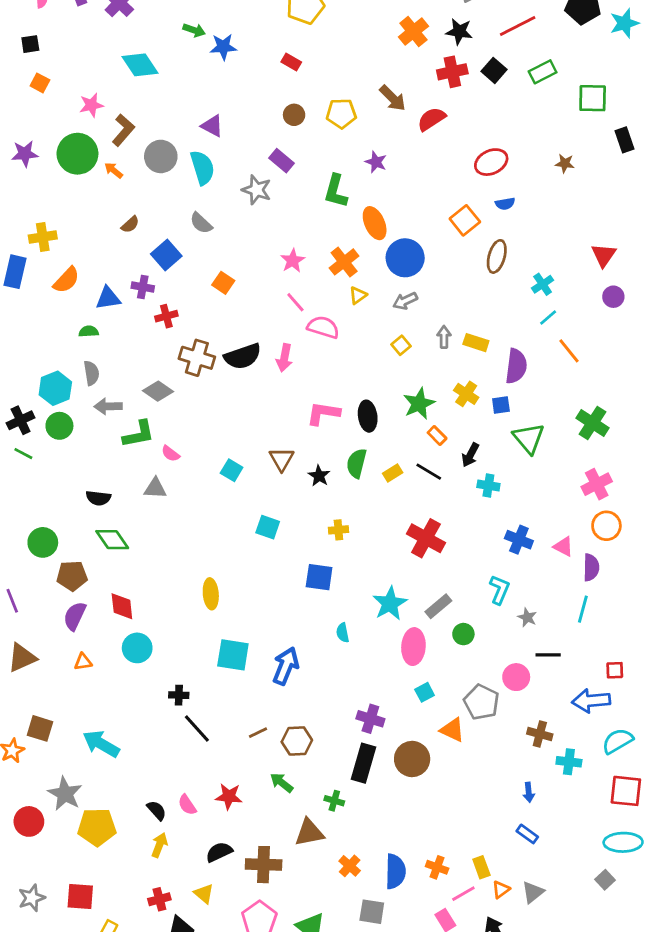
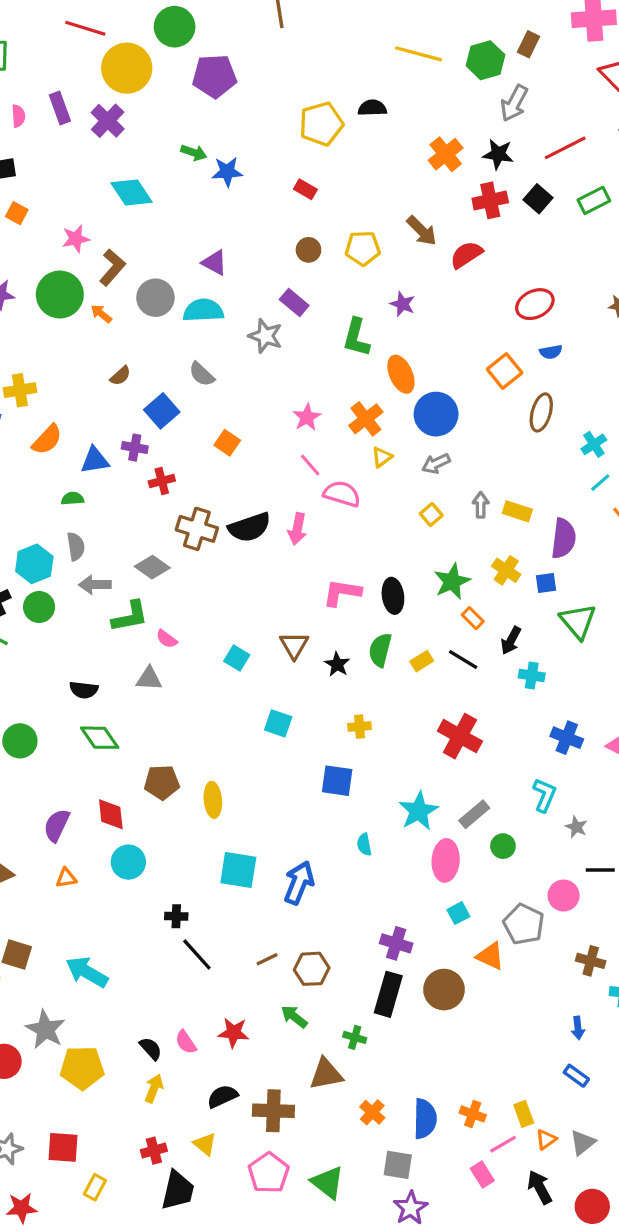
cyan semicircle: (202, 168) -> (203, 310), turned -76
brown pentagon: (72, 576) -> (162, 782), moved

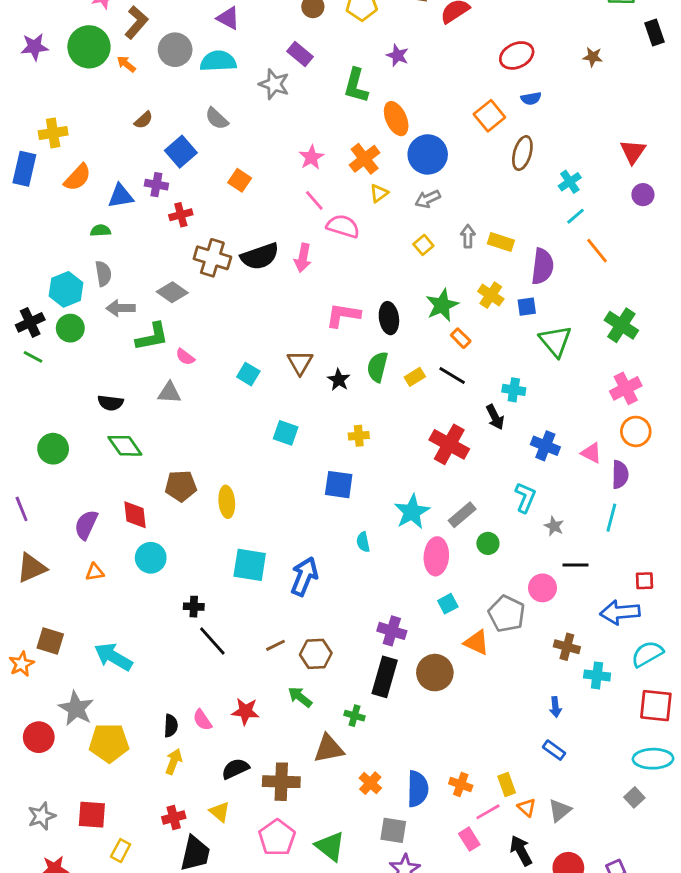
black arrow: (511, 640) -> (495, 417), moved, turned -55
black semicircle: (151, 1049) -> (171, 726), turned 45
orange triangle: (546, 1139) -> (527, 807), turned -42

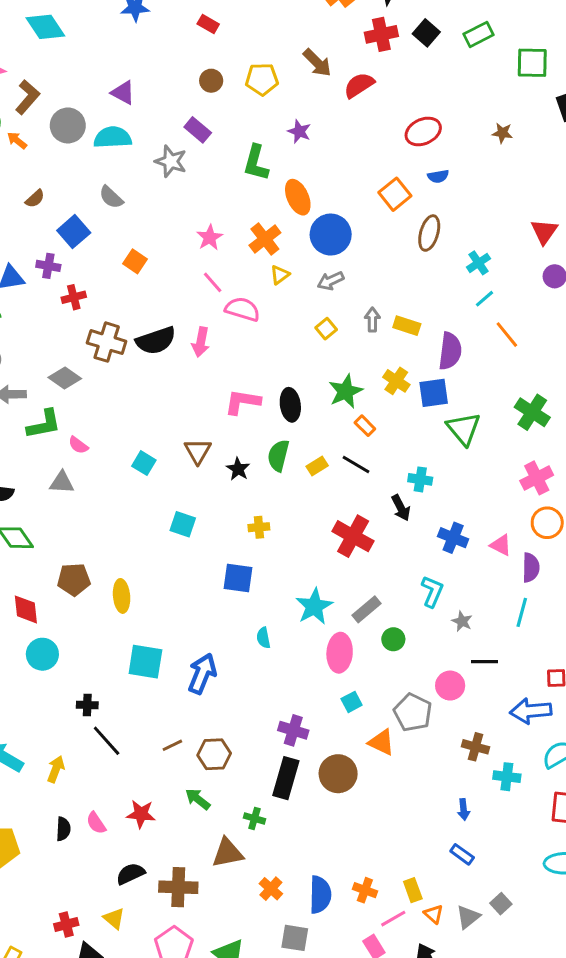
blue square: (527, 307) -> (434, 393), size x1.5
yellow arrow: (174, 762) -> (56, 769), moved
gray square: (634, 797) -> (501, 904), moved

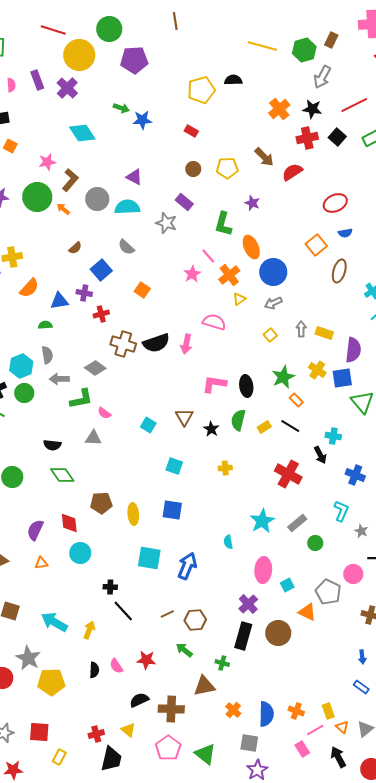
pink line: (213, 282) -> (208, 256), moved
blue square: (238, 578) -> (172, 510), moved
pink ellipse: (340, 653) -> (263, 570), moved
purple cross: (293, 730) -> (248, 604), turned 30

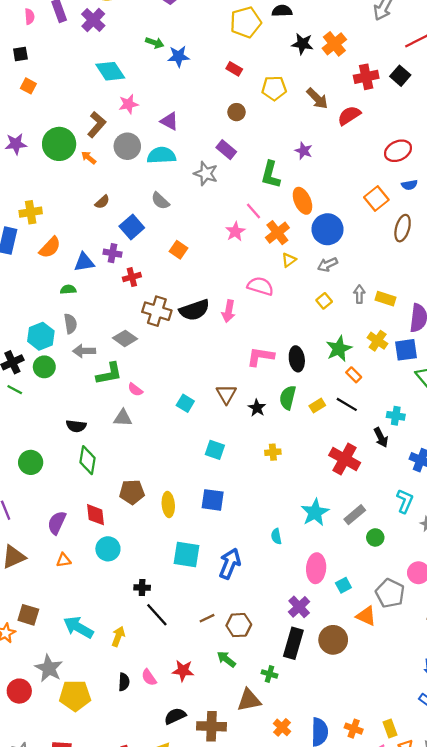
black star: (312, 109) -> (302, 44), moved
pink star: (47, 162) -> (128, 104), moved
yellow pentagon: (227, 168) -> (274, 88), moved
green diamond: (62, 475) -> (87, 460), turned 45

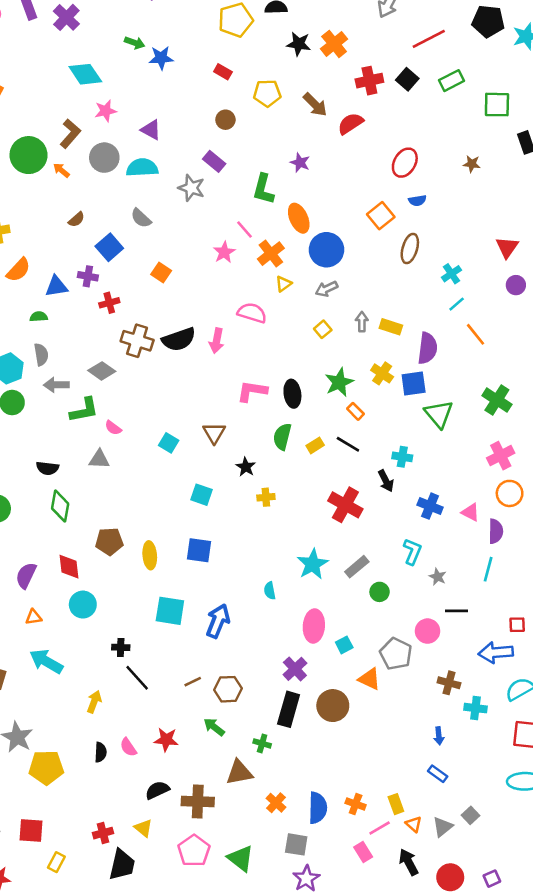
red ellipse: (398, 151) -> (405, 163), turned -35
black star: (257, 408) -> (246, 467), moved
cyan arrow: (78, 627) -> (46, 661), moved

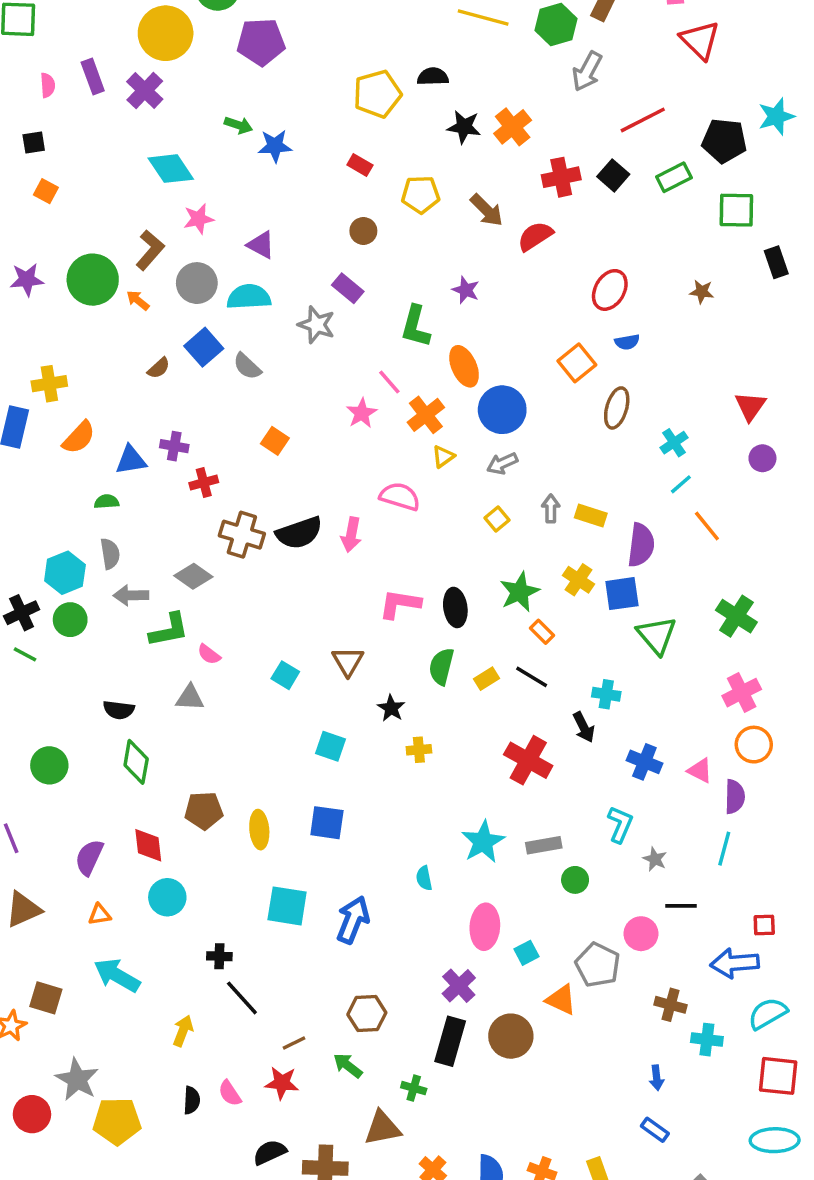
black pentagon: (488, 21) -> (724, 141), moved
blue square: (109, 247) -> (204, 347), moved
gray rectangle: (357, 567) -> (544, 845), turned 30
brown line: (193, 682) -> (294, 1043), moved

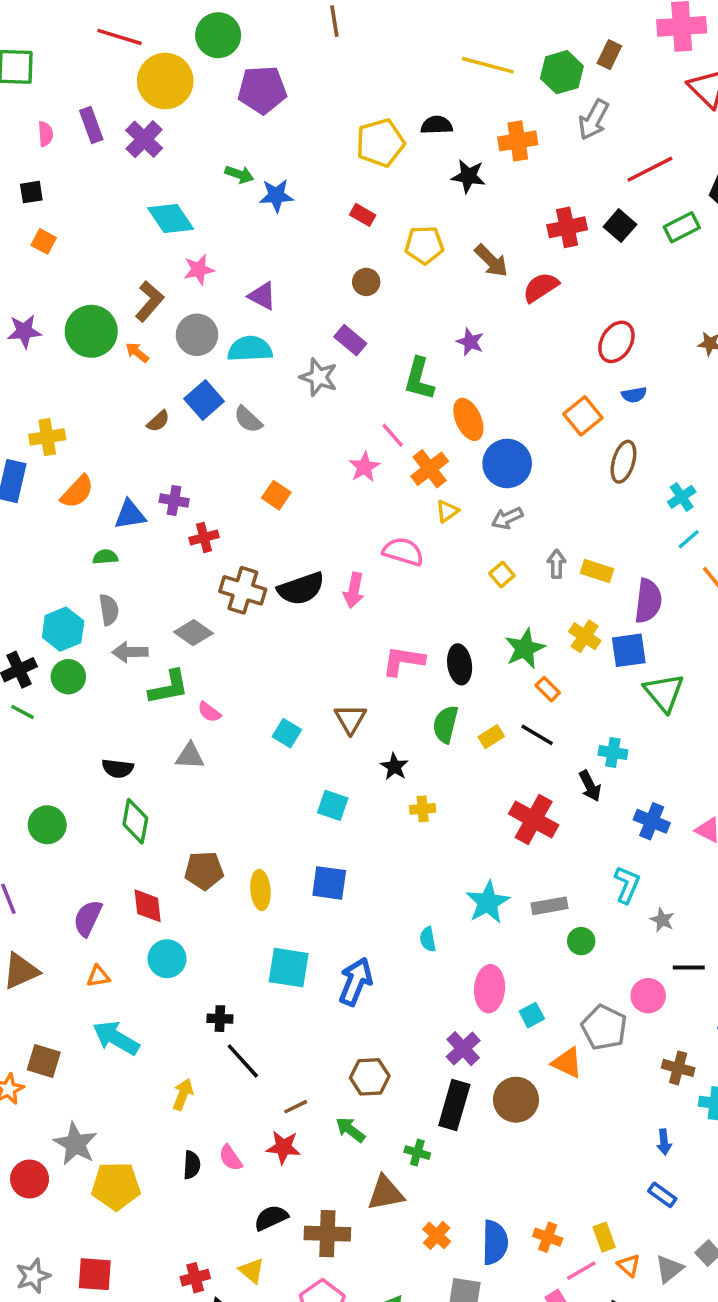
orange cross: (513, 127) -> (518, 141), moved, turned 30

